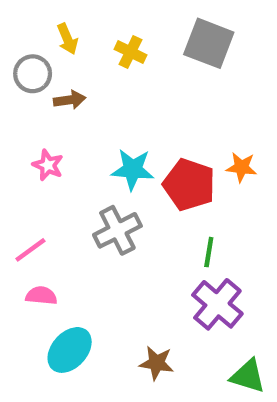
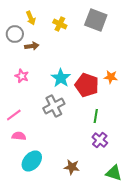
cyan star: (133, 169) -> (61, 78), turned 30
purple cross: (217, 304) -> (100, 140), size x0.7

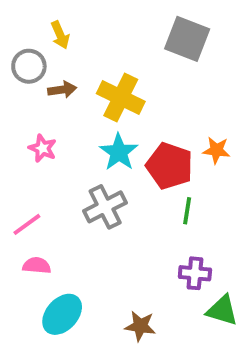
yellow cross: (60, 24) -> (121, 97), moved, size x1.6
green line: (96, 116) -> (187, 211), moved
purple cross: (100, 140) -> (195, 273), turned -35
green triangle: (114, 173) -> (222, 310), moved

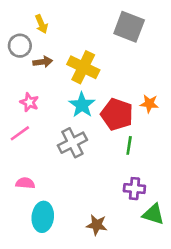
pink line: (27, 224) -> (20, 133), moved
cyan ellipse: (62, 314) -> (43, 217), turned -36

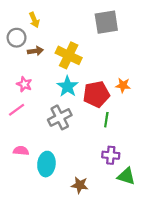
gray square: (129, 27) -> (106, 22), turned -30
red pentagon: (117, 114) -> (96, 94), turned -30
cyan ellipse: (43, 217) -> (46, 164), moved

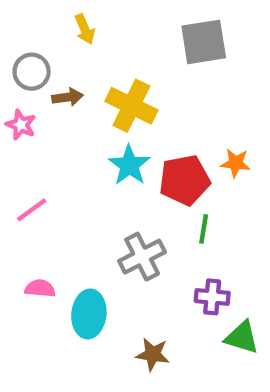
yellow arrow: (34, 20) -> (85, 29), moved
pink star: (24, 84) -> (21, 125), moved
gray cross: (60, 117) -> (142, 257), moved

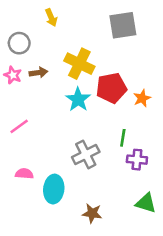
brown arrow: (68, 97) -> (38, 73), moved
orange star: (236, 163) -> (142, 98), turned -30
red pentagon: (185, 180) -> (111, 88), moved
purple cross: (212, 297) -> (137, 160), moved

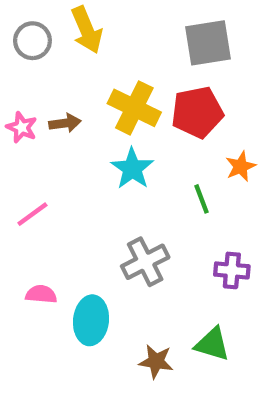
yellow arrow: (51, 18) -> (87, 30), size x1.5
gray circle: (19, 43) -> (32, 41), moved
red pentagon: (111, 88) -> (197, 112), moved
green line: (123, 138) -> (202, 199), moved, turned -30
green triangle: (146, 203) -> (212, 344), moved

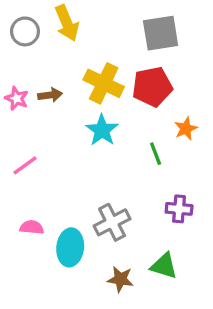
gray cross: (145, 262) -> (112, 222), moved

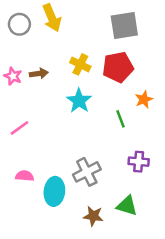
yellow cross: (104, 83) -> (80, 64), size x0.7

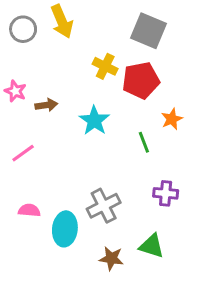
gray square: (124, 26) -> (149, 31), turned 32
yellow cross: (80, 64) -> (105, 66), moved
brown arrow: (39, 74) -> (46, 105), moved

